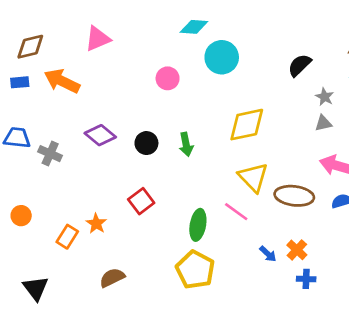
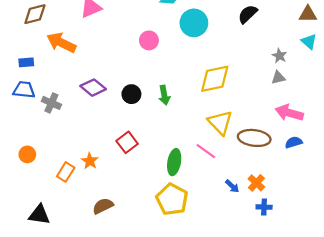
black semicircle: (300, 65) -> (248, 14), moved
blue rectangle: (20, 82) -> (26, 62), moved
black triangle: (36, 288) -> (39, 215), turned -45

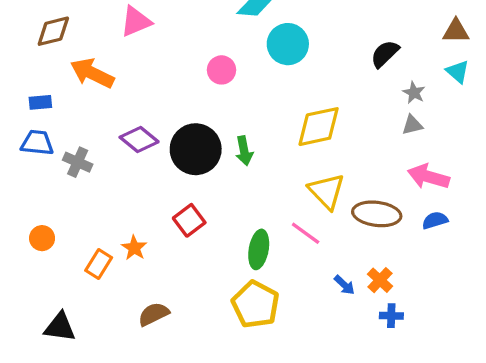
black semicircle: (248, 14) -> (385, 54), moved
black circle: (131, 94) -> (196, 149), size x1.8

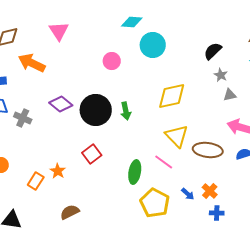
pink triangle: (136, 21) -> (59, 31), turned -40
gray star: (414, 93) -> (221, 75), moved
yellow pentagon: (255, 304) -> (155, 203), moved

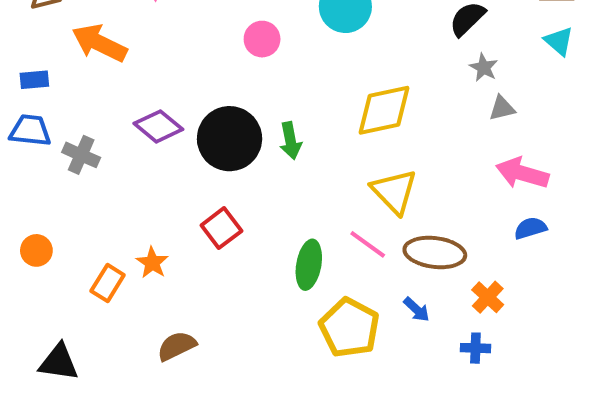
brown ellipse: (208, 150) -> (435, 252), moved
orange cross: (210, 191) -> (488, 297), moved

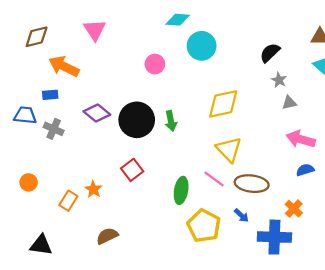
blue rectangle: (34, 80) -> (50, 95), moved
orange cross: (488, 297) -> (294, 209), moved
blue cross: (475, 348) -> (274, 237), size x2.0

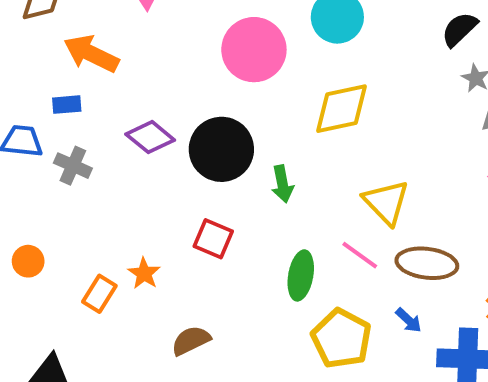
pink circle: (155, 64) -> (254, 50), size x1.8
yellow diamond: (223, 104) -> (341, 109), moved
green arrow: (171, 121) -> (282, 184), moved
red square: (132, 170) -> (213, 239), turned -30
brown semicircle: (107, 236) -> (191, 341), moved

